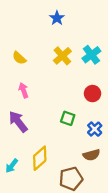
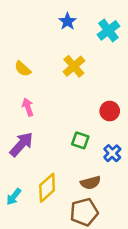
cyan cross: (91, 55) -> (108, 30), moved
purple arrow: (18, 122) -> (21, 144), turned 80
brown semicircle: (91, 155) -> (91, 183), moved

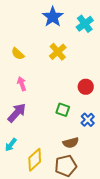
blue star: (67, 21) -> (53, 17), size x1.5
yellow diamond: (47, 188) -> (35, 160), moved
cyan arrow: (14, 197) -> (11, 145), moved

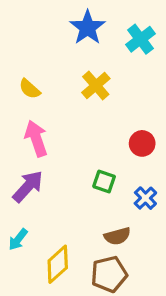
pink arrow: (22, 84) -> (36, 138), size x1.5

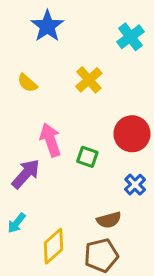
blue star: (88, 28) -> (47, 26), moved
pink arrow: (36, 138) -> (50, 140), moved
red circle: (142, 143) -> (132, 134), size x1.5
green square: (104, 182) -> (87, 157), moved

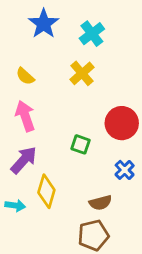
cyan cross: (130, 37) -> (92, 34), moved
pink arrow: (50, 140) -> (25, 116), moved
cyan arrow: (17, 223) -> (15, 205), turned -120
yellow diamond: (53, 246) -> (46, 191), moved, turned -32

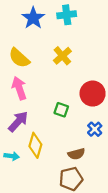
cyan cross: (92, 34) -> (67, 15), moved, turned 30
yellow semicircle: (25, 76) -> (19, 58), size x1.5

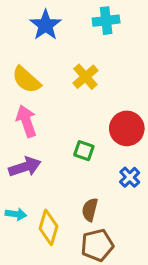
cyan cross: (67, 15) -> (106, 21), moved
purple arrow: (18, 122) -> (25, 167), turned 30
yellow diamond: (35, 145) -> (48, 227), moved
brown semicircle: (76, 154) -> (90, 210), moved, turned 119

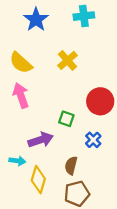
purple arrow: (25, 167) -> (41, 140), moved
blue cross: (130, 177) -> (93, 140), moved
cyan arrow: (16, 214) -> (17, 161), moved

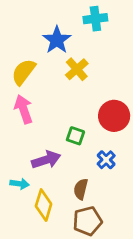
blue star: (36, 20) -> (57, 40), moved
yellow semicircle: (21, 63) -> (24, 72), turned 85

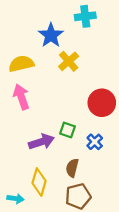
yellow semicircle: (24, 72) -> (21, 64), turned 40
green square: (75, 136) -> (67, 130), moved
cyan arrow: (20, 184) -> (15, 199), moved

